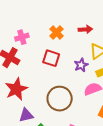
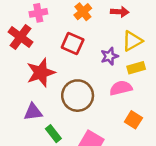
red star: (16, 89) -> (41, 73), moved

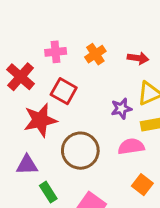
pink cross: (38, 13) -> (56, 52), moved
red square: (73, 43) -> (64, 91), moved

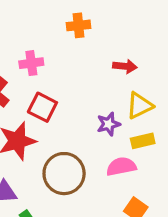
orange cross: (95, 54) -> (79, 25), moved, turned 30

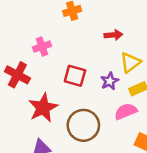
red square: (42, 107) -> (75, 76), moved

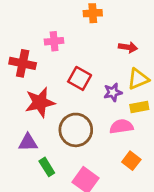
red cross: (17, 75) -> (23, 63), turned -30

